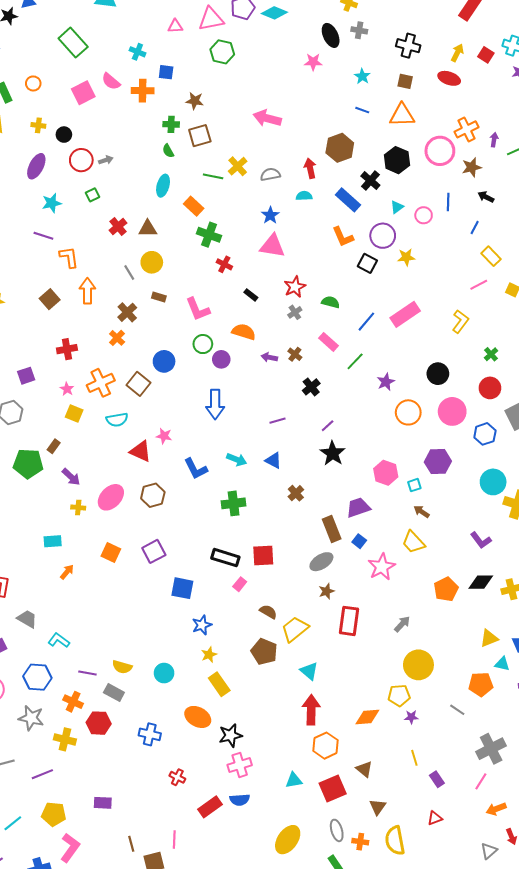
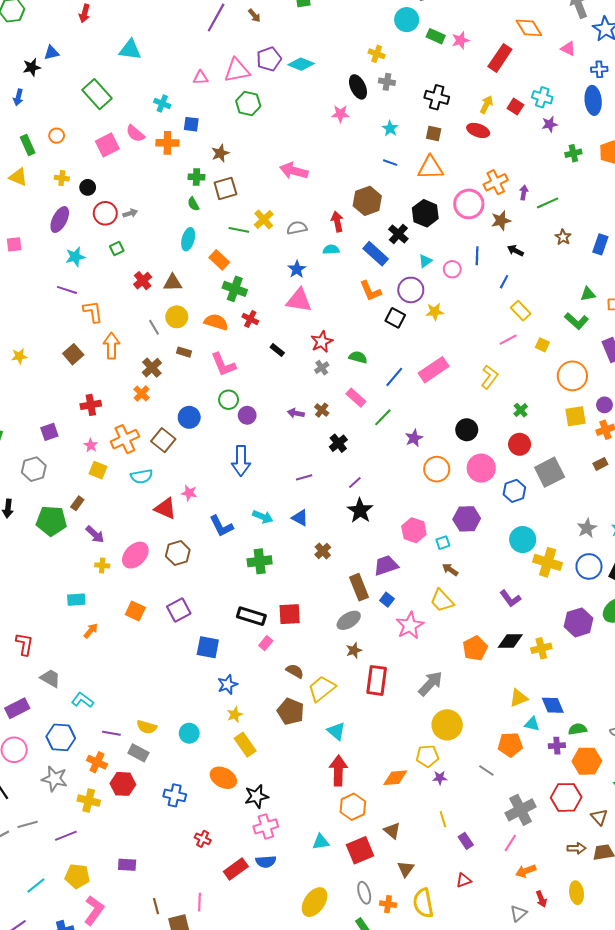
brown star: (195, 101) -> (220, 153), turned -30
orange semicircle: (244, 332) -> (216, 322), moved
gray arrow: (402, 624) -> (430, 684), size x1.5

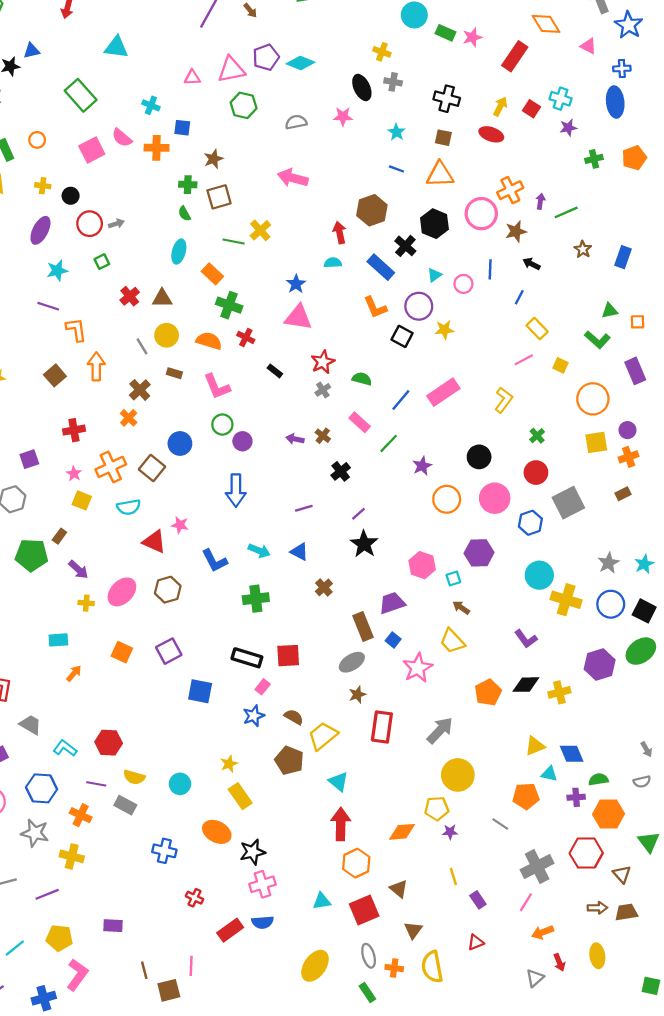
gray semicircle: (297, 228) -> (296, 122), moved
blue star: (227, 685) -> (254, 716), moved
red hexagon: (123, 784) -> (109, 743), moved

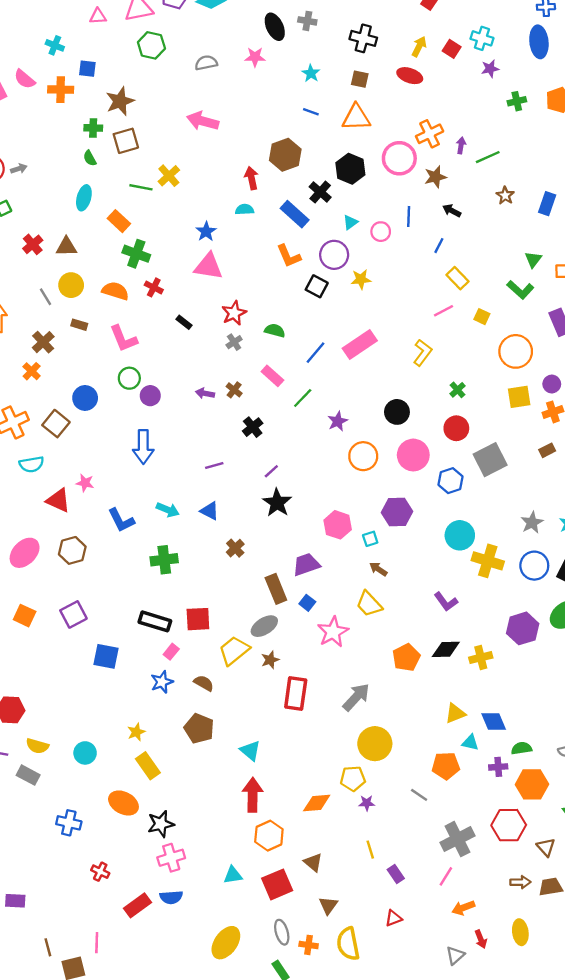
brown star: (213, 159) -> (120, 101), size x1.4
green triangle: (610, 311) -> (533, 259), turned -42
yellow trapezoid: (323, 736) -> (234, 651), moved

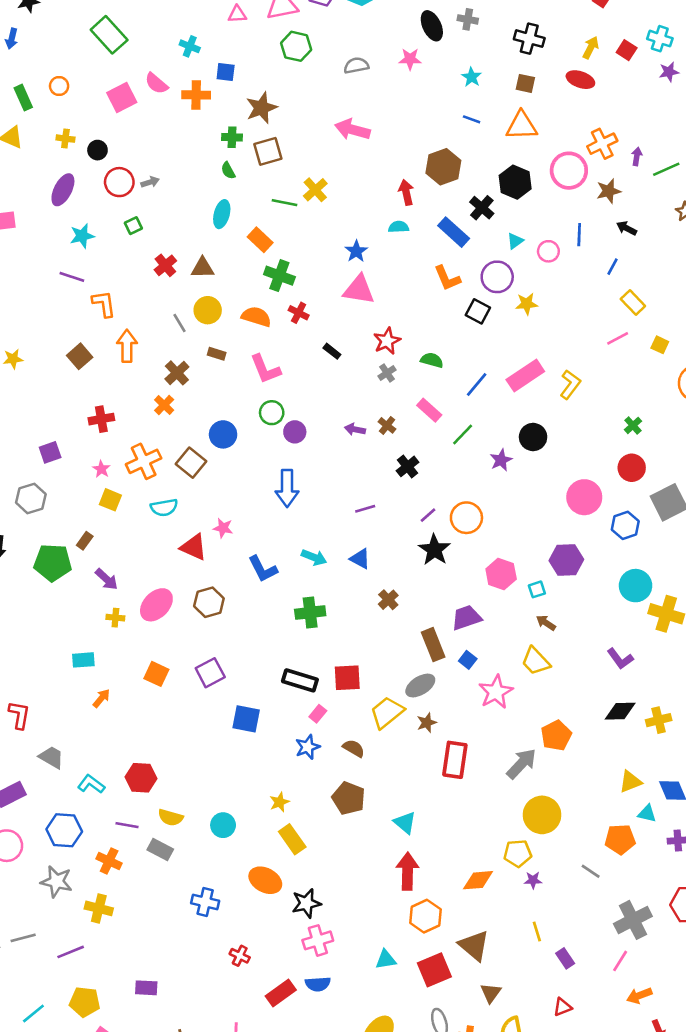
yellow L-shape: (423, 353) -> (570, 384), moved
black circle: (397, 412) -> (533, 437), moved
orange circle: (363, 456) -> (466, 518), moved
orange pentagon: (406, 658) -> (556, 735), moved
brown triangle: (313, 862) -> (474, 946), size x1.5

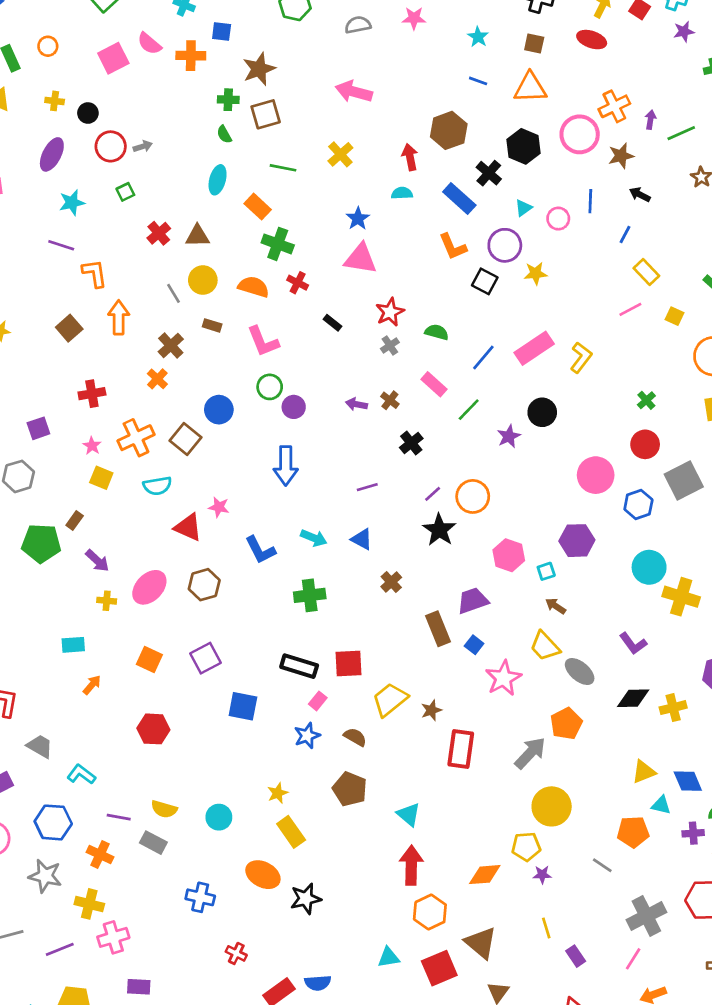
yellow cross: (315, 190) -> (340, 154), moved
gray ellipse: (420, 686) -> (580, 672), moved, turned 72
red hexagon: (141, 778) -> (153, 729), moved
pink cross: (318, 940) -> (113, 937), moved

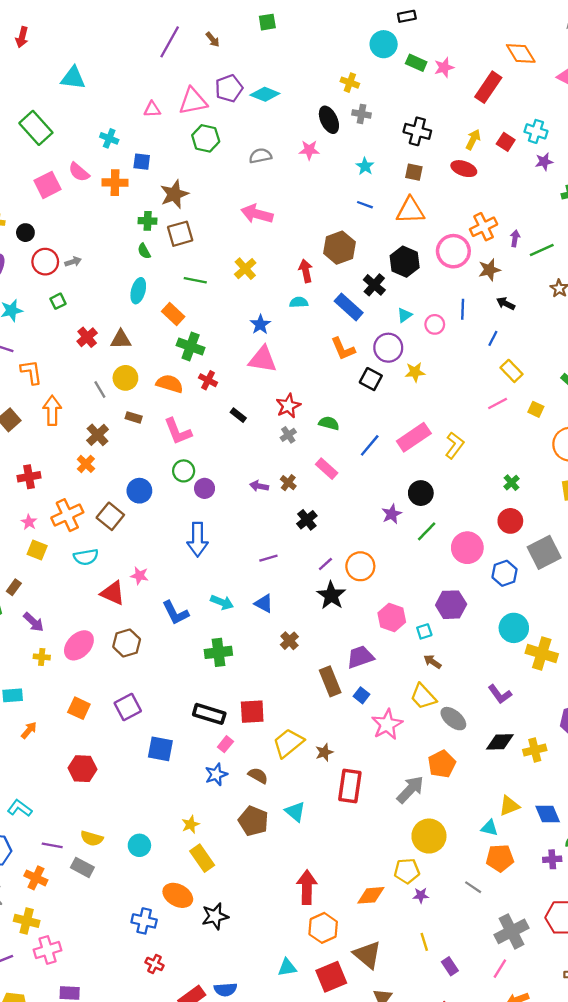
green line: (469, 410) -> (427, 531), moved
cyan triangle: (661, 805) -> (489, 828), moved
cyan triangle: (409, 814) -> (295, 812), moved
blue cross: (200, 897) -> (144, 921), moved

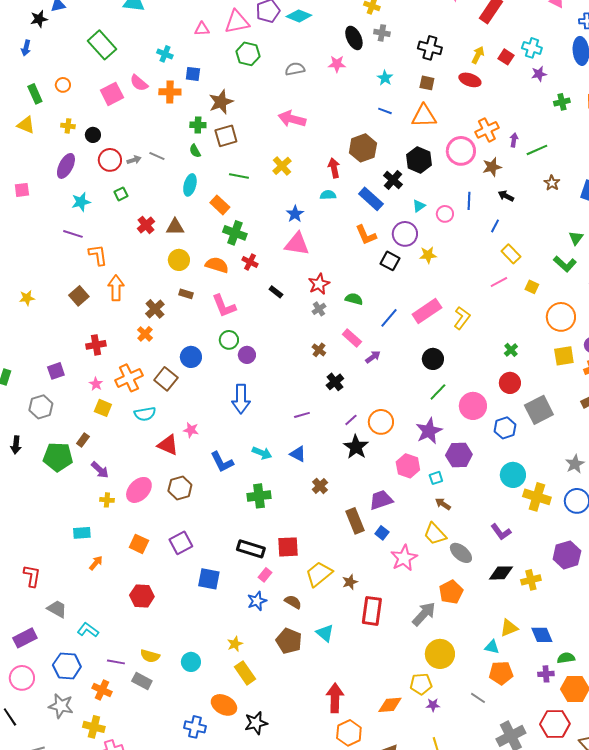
gray line: (100, 390) -> (157, 156), moved, turned -35
purple arrow: (259, 486) -> (373, 357), moved, turned 133
purple star: (392, 514) -> (429, 431), moved, size x1.5

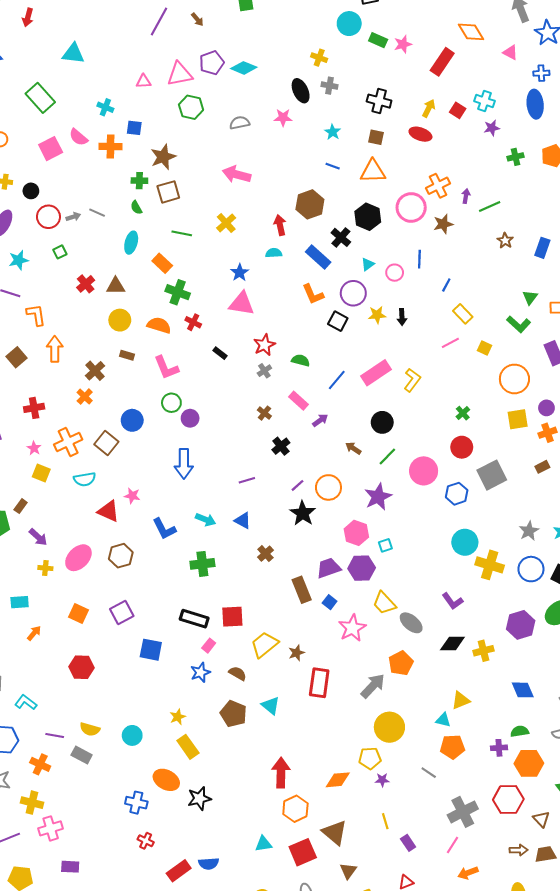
black arrow: (506, 196) -> (402, 317), moved, turned -119
purple hexagon: (459, 455) -> (362, 568), moved
brown arrow: (443, 504) -> (353, 448), moved
blue diamond: (542, 635) -> (523, 690), moved

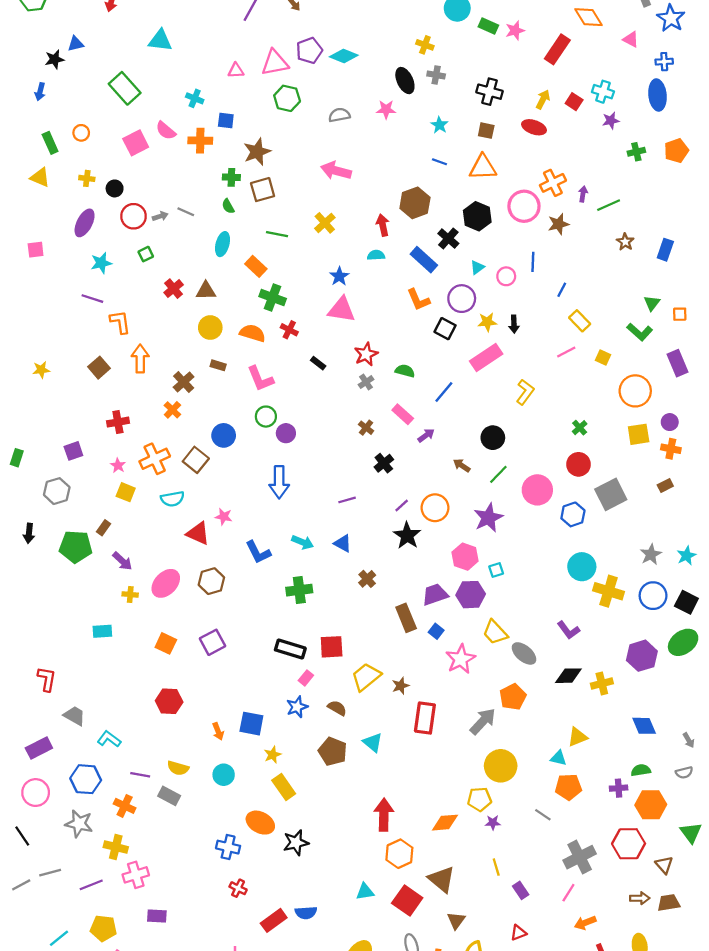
pink rectangle: (376, 373) -> (486, 358), moved
orange cross: (548, 433) -> (671, 449), turned 30
orange arrow: (34, 633) -> (218, 731), moved, turned 119
blue square: (151, 650) -> (251, 724), moved
red square: (303, 852) -> (407, 900), turned -32

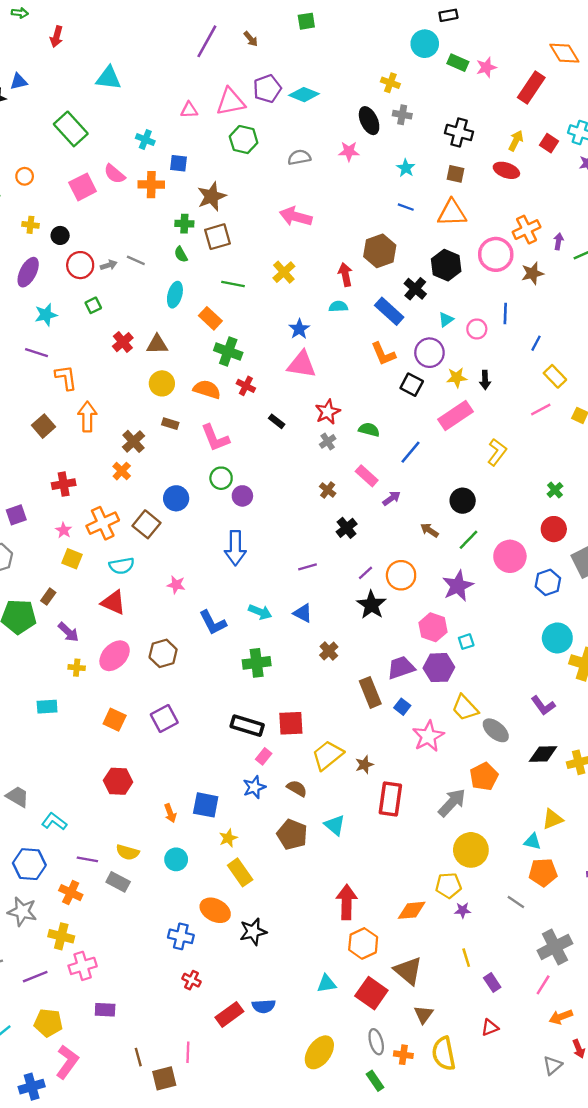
red triangle: (198, 533) -> (113, 602), moved

